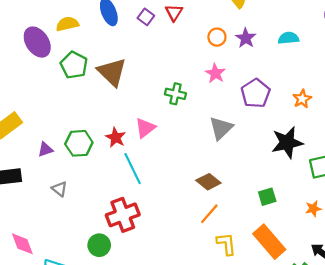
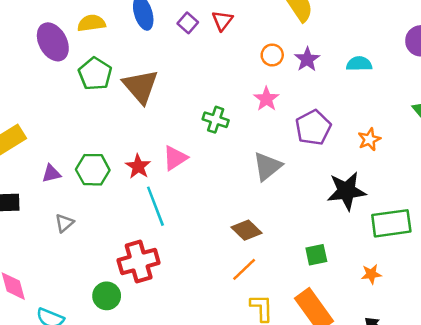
gray triangle: (60, 189) -> (64, 223), turned 35

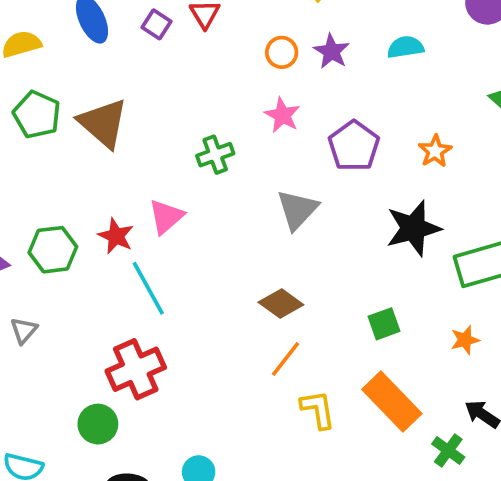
green cross: (216, 120) -> (215, 155), turned -30

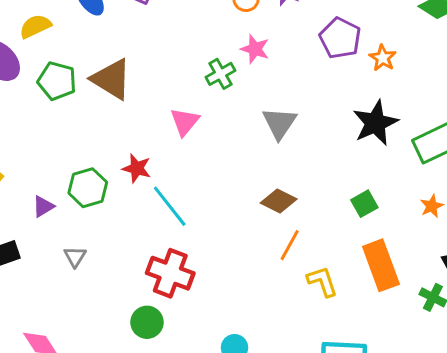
purple pentagon: (354, 146) -> (340, 38), moved
green cross: (215, 155) -> (220, 74), moved
pink triangle: (166, 217) -> (185, 122), moved
red cross: (136, 369) -> (170, 273), turned -36
orange rectangle: (392, 401) -> (381, 265), turned 33

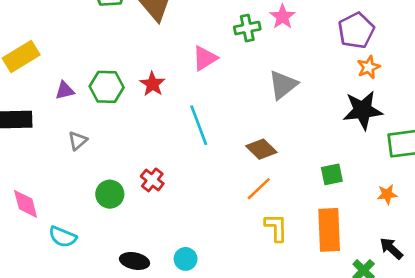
orange star: (383, 58) -> (369, 67), moved
cyan line: (170, 206) -> (199, 125), moved
red cross: (170, 273) -> (152, 180), size x0.6
green circle: (147, 322) -> (110, 194), moved

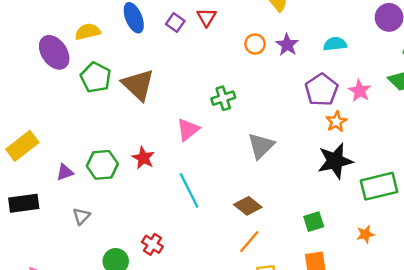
pink star: (282, 17) -> (360, 91), moved

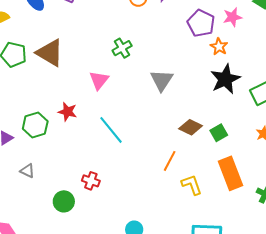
pink star: (360, 91) -> (232, 17), turned -30
brown diamond: (248, 206) -> (191, 127), moved
gray triangle: (81, 216) -> (27, 171), turned -35

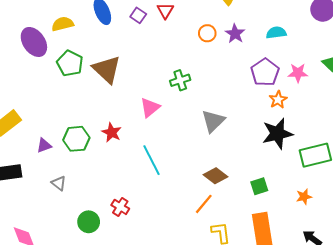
brown diamond: (191, 127) -> (215, 176), moved

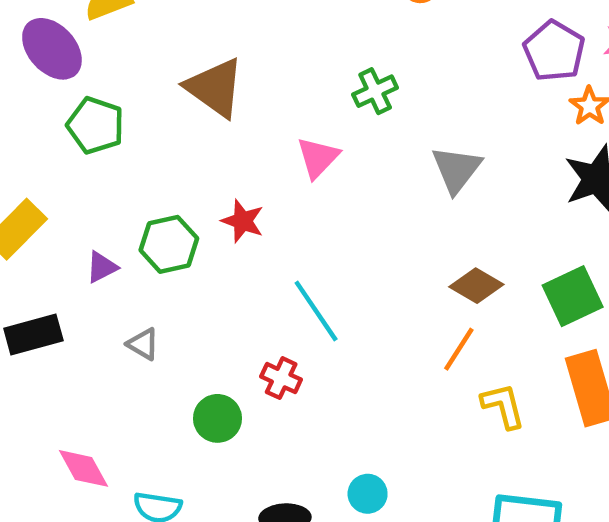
green pentagon: (70, 63) -> (96, 125), moved
cyan line: (151, 160) -> (316, 311), moved
green square: (259, 186) -> (573, 296), size x1.5

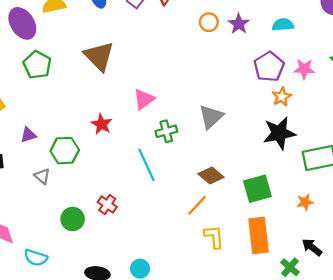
green cross: (375, 91) -> (166, 131), moved
green hexagon: (169, 244) -> (65, 151), moved
cyan line: (316, 311) -> (147, 165), moved

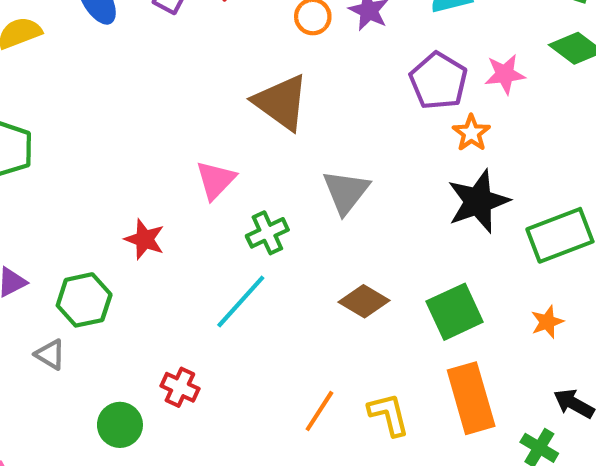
brown triangle: (99, 56) -> (281, 102), moved
cyan line: (147, 165) -> (241, 302), turned 76
orange line: (197, 205) -> (319, 411), moved

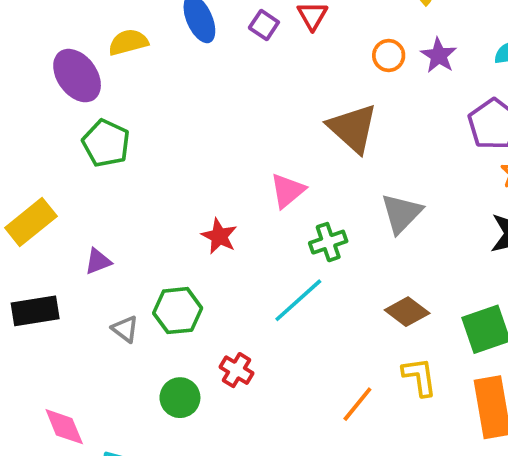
green hexagon: (84, 300) -> (178, 311), moved
yellow L-shape: (389, 414) -> (419, 377), moved

